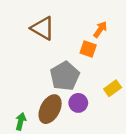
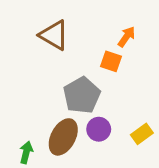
yellow rectangle: (113, 88) -> (142, 134), moved

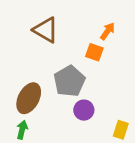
yellow rectangle: (142, 134) -> (121, 130), moved, turned -36
brown ellipse: (63, 137) -> (29, 98), moved

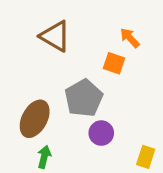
orange arrow: (108, 31) -> (130, 38), turned -78
green arrow: (22, 130) -> (44, 157), moved

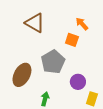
purple circle: (101, 133) -> (78, 82), moved
green arrow: (44, 157) -> (45, 99), moved

